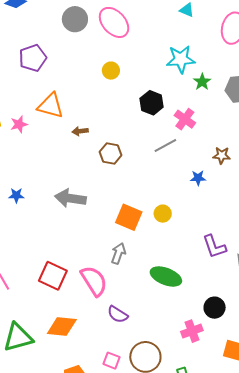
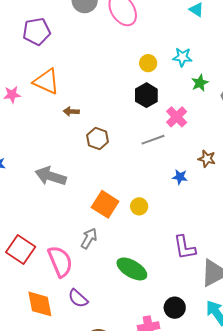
cyan star: (181, 59) -> (182, 57), size x0.7
yellow circle: (111, 71) -> (148, 63), moved
orange diamond: (62, 327) -> (40, 304), moved, turned 64

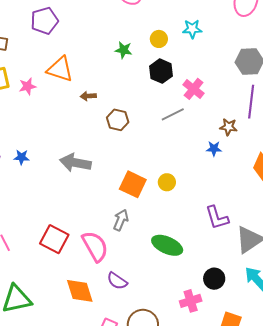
green star: (200, 83) -> (124, 50), moved, turned -30
blue star: (180, 177) -> (214, 149), moved

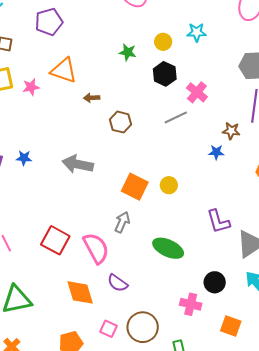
pink cross: (191, 301) -> (191, 304), turned 30

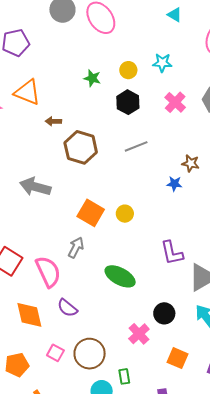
pink cross: (197, 92) -> (175, 102), moved
brown hexagon: (121, 122) -> (81, 147), size x1.5
pink cross: (191, 304) -> (139, 334), turned 30

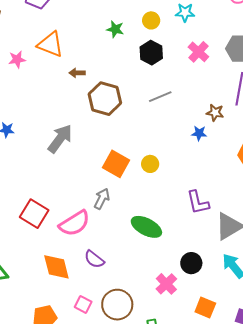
gray arrow: (35, 187) -> (60, 139), turned 112
pink semicircle: (48, 272) -> (74, 223), turned 84

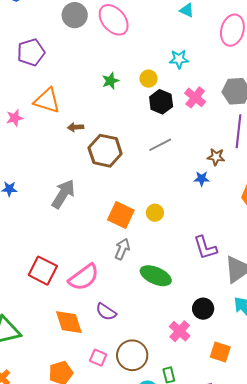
yellow circle: (151, 20) -> (148, 79), moved
green star: (115, 29) -> (110, 81), turned -30
black hexagon: (151, 53) -> (161, 102), moved
gray arrow: (102, 199) -> (122, 249), moved

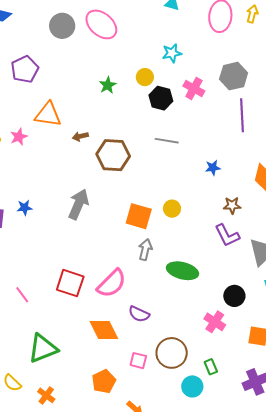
gray line: (160, 145) -> (167, 141), turned 45
brown star: (216, 157) -> (232, 205), moved

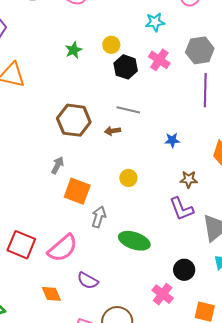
cyan star: (172, 53) -> (155, 22), moved
brown arrow: (80, 136) -> (113, 131), moved
gray arrow: (79, 204) -> (58, 165), moved, size x0.6
orange square: (139, 216) -> (77, 191), moved
orange diamond: (104, 330) -> (51, 294), size x0.7

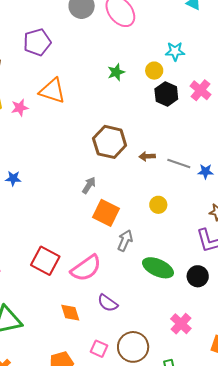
cyan star: (155, 22) -> (175, 51), moved
gray line: (128, 110) -> (179, 164), moved
black circle: (184, 270) -> (198, 276), moved

